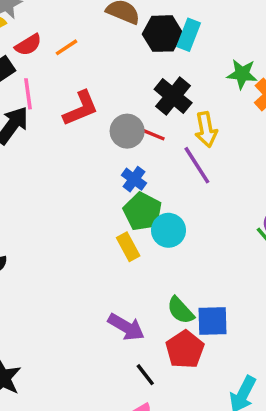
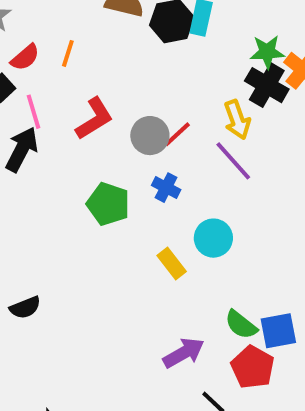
orange line: (67, 47) -> (68, 53), turned -30
black cross: (173, 96) -> (267, 85), moved
red line: (151, 134) -> (177, 134), turned -56
green pentagon: (143, 212) -> (108, 204), moved
purple arrow: (126, 327) -> (184, 353), turned -51

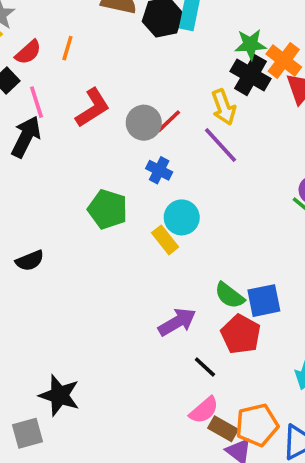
green pentagon: (108, 204) -> (108, 209), moved
cyan circle: (213, 238) -> (182, 217), moved
black semicircle: (25, 308) -> (30, 261), moved

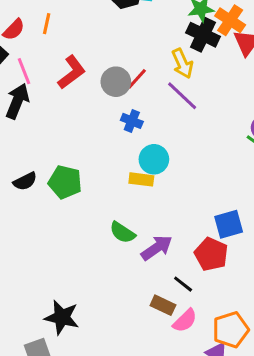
green pentagon: (108, 209) -> (65, 182), moved
yellow rectangle: (165, 240) -> (141, 179), turned -40
black semicircle: (30, 261) -> (25, 181), moved
green semicircle: (229, 295) -> (122, 233), moved
brown rectangle: (223, 429) -> (163, 305), moved

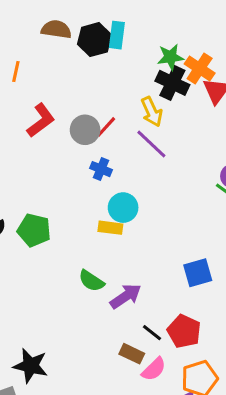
red pentagon: (211, 254) -> (184, 331), moved

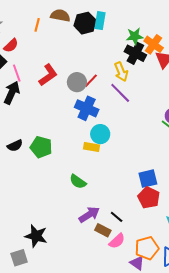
orange line: (16, 72) -> (37, 25), moved
blue cross: (101, 169) -> (87, 108), size x1.6
purple arrow: (126, 296) -> (89, 215), moved
red pentagon: (184, 331) -> (149, 198), moved

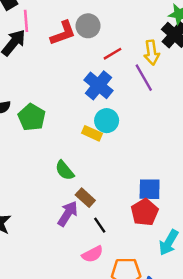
gray circle: (77, 82) -> (88, 26), moved
purple arrow: (89, 215) -> (68, 214), turned -40
brown rectangle: (103, 230) -> (85, 198), moved

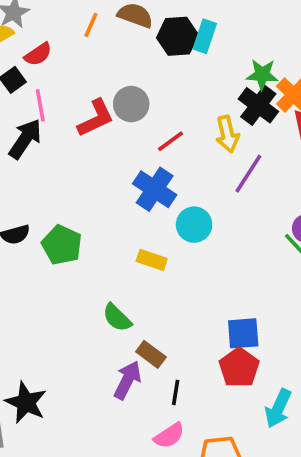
purple line: (144, 78) -> (248, 174), moved, turned 68
cyan circle: (107, 121) -> (194, 225), moved
black line: (100, 225) -> (176, 392), turned 49

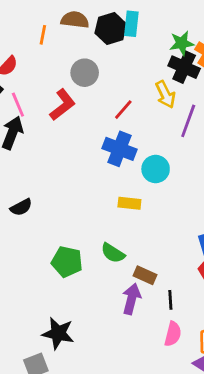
gray circle: (131, 104) -> (85, 73), moved
green pentagon: (62, 245) -> (67, 262), moved
pink semicircle: (169, 436) -> (173, 334), turned -30

